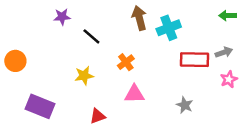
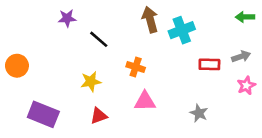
red rectangle: (194, 60) -> (209, 64), size x0.7
orange cross: (126, 62) -> (136, 67), turned -35
red triangle: (98, 116) -> (99, 116), moved

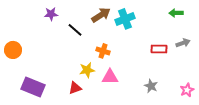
green arrow: (245, 17) -> (176, 13), moved
brown arrow: (150, 20) -> (101, 15), moved, turned 72
cyan cross: (182, 30) -> (125, 19), moved
yellow star: (91, 82) -> (87, 70), moved
pink star: (246, 85) -> (187, 90), moved

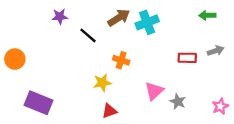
pink triangle: (110, 77) -> (154, 91), moved, turned -42
red triangle: (75, 88) -> (109, 111), moved

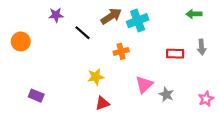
gray arrow: (216, 51) -> (202, 47), turned 104
orange circle: (15, 59) -> (21, 41), moved
orange cross: (121, 60) -> (121, 51), moved, turned -32
purple rectangle: (38, 103) -> (36, 96), size x0.6

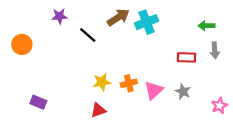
green arrow: (194, 14) -> (206, 26), moved
orange cross: (121, 51) -> (129, 83), moved
gray star: (166, 94) -> (183, 91), moved
red triangle: (102, 103) -> (98, 110), moved

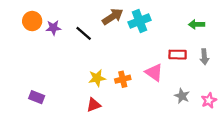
purple star: (59, 16) -> (53, 28), moved
orange circle: (22, 44) -> (32, 21), moved
gray arrow: (215, 50) -> (204, 57), moved
pink triangle: (154, 90) -> (154, 72), moved, turned -42
gray star: (183, 91) -> (182, 96), moved

